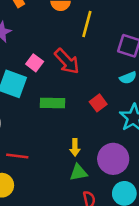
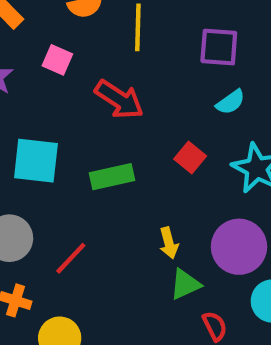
pink square: (35, 63) -> (57, 60), moved
red line: (17, 156) -> (71, 258), moved, turned -40

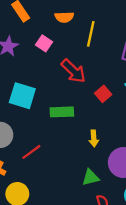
red square: (190, 157) -> (103, 94), moved
yellow arrow: (169, 243) -> (94, 138), moved

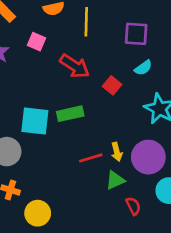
cyan square: (22, 96) -> (35, 121), moved
yellow arrow: (94, 138) -> (117, 152), moved
red line: (31, 152) -> (91, 158), moved, turned 30

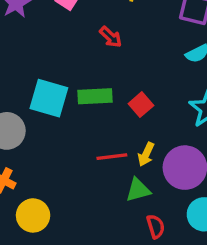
red arrow: (75, 66) -> (111, 37), size x0.6
red square: (112, 85) -> (141, 105), moved
yellow arrow: (117, 152) -> (146, 154), turned 30

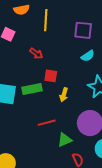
red square: (141, 105) -> (51, 76), moved, turned -32
yellow arrow: (146, 154) -> (64, 95), moved

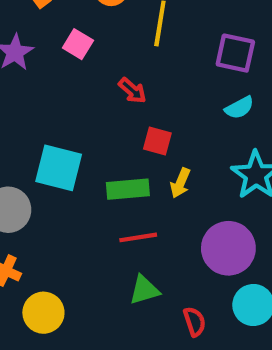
green rectangle: (32, 89) -> (128, 189), moved
green triangle: (65, 140) -> (144, 290), moved

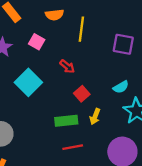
cyan semicircle: (239, 108) -> (121, 87), moved
red square: (157, 141) -> (82, 94), turned 35
cyan square: (59, 168) -> (28, 82), moved, turned 32

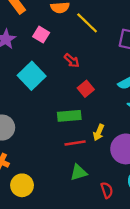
yellow line: (81, 29) -> (87, 23), turned -55
yellow arrow: (95, 117) -> (99, 132), moved

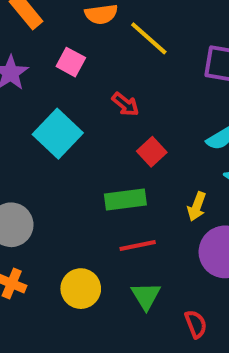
yellow arrow: (99, 132) -> (197, 207), moved
green triangle: (79, 172) -> (146, 296), turned -42
yellow circle: (22, 185) -> (81, 289), moved

